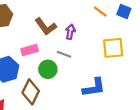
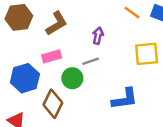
brown L-shape: (46, 26) -> (57, 23), moved, turned -85
gray line: (64, 54) -> (91, 61), turned -40

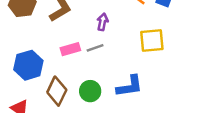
pink rectangle: (52, 56) -> (70, 49), moved
green circle: (72, 78) -> (90, 91), moved

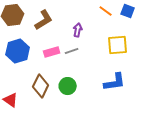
blue hexagon: (28, 65) -> (18, 51), moved
blue L-shape: (130, 86) -> (115, 82), moved

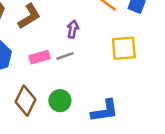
blue L-shape: (115, 82) -> (105, 111), moved

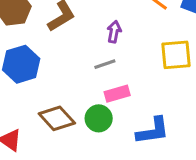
pink rectangle: (40, 57) -> (117, 94), moved
brown diamond: (25, 101) -> (57, 118), turned -68

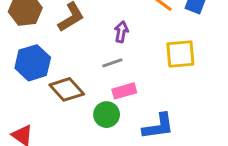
brown diamond: (57, 118) -> (67, 89), moved

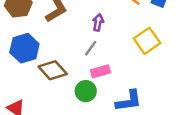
yellow square: (180, 54) -> (147, 41), turned -30
gray line: (112, 63) -> (91, 48), turned -35

